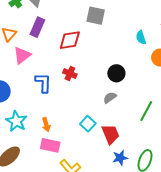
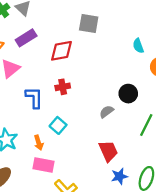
purple rectangle: (37, 27) -> (26, 38), turned 36
red cross: (70, 73) -> (63, 87), turned -32
black circle: (116, 73) -> (128, 94), moved
cyan square: (88, 124) -> (58, 125), moved

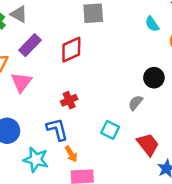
red cross: (63, 87) -> (69, 100), moved
blue L-shape: (34, 98) -> (57, 129), moved
cyan square: (58, 125) -> (110, 130), moved

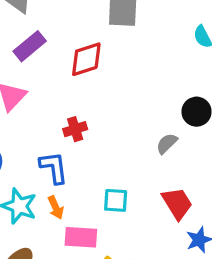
cyan square: (110, 130) -> (116, 200), moved, turned -30
orange arrow: (71, 154) -> (56, 207), moved

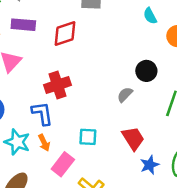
purple rectangle: (30, 46) -> (23, 25), turned 45
red cross: (75, 129) -> (58, 85), size x1.5
pink rectangle: (81, 237) -> (63, 164), turned -55

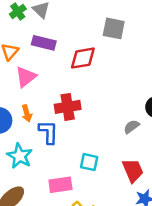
orange arrow: (44, 143) -> (27, 113), moved
pink rectangle: (63, 164) -> (60, 185), turned 35

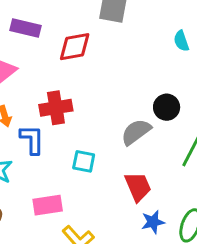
gray semicircle: (132, 127) -> (136, 132), size x1.5
cyan square: (89, 162) -> (84, 161), moved

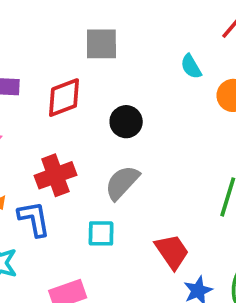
black circle: (167, 107) -> (126, 122), moved
gray semicircle: (136, 132) -> (122, 183), moved

